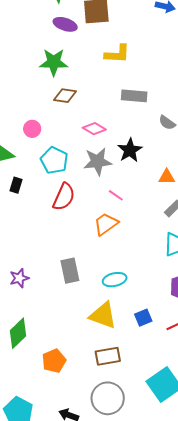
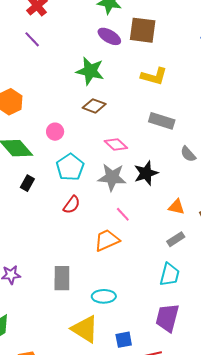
red semicircle: (64, 197) -> (72, 205), size x0.7

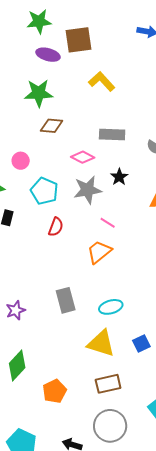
yellow L-shape: (154, 76) -> (102, 81), turned -132
gray rectangle: (162, 121) -> (112, 135), moved
black star: (146, 173) -> (119, 177), size x0.7

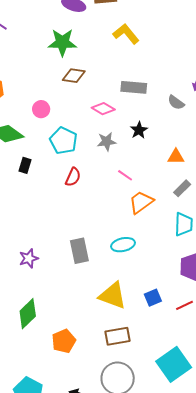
gray star: (88, 190) -> (107, 142), size x0.7
orange trapezoid: (99, 252) -> (141, 202), moved
cyan ellipse: (111, 307) -> (123, 245), moved

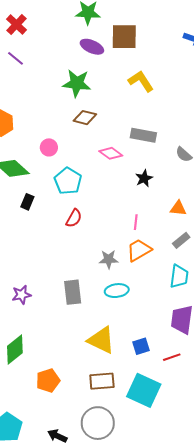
gray star: (107, 142) -> (109, 259), moved
pink line: (125, 175) -> (136, 222), moved, turned 56
cyan square: (174, 364) -> (144, 390), moved, turned -36

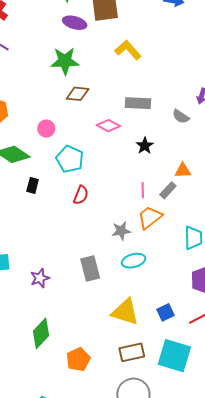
gray rectangle: (181, 240) -> (168, 190), moved

